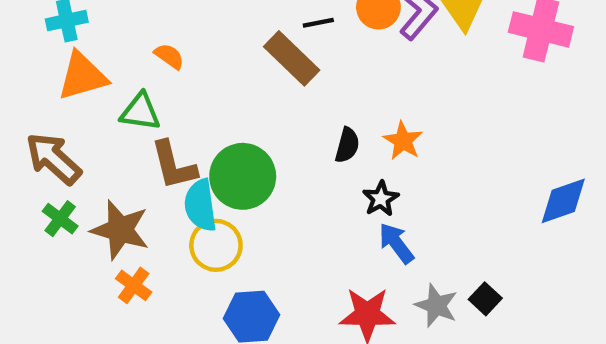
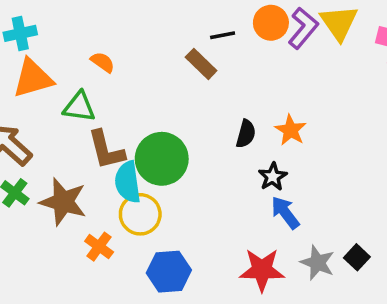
brown rectangle: (292, 58) -> (201, 64), size x0.7
orange cross: (134, 285) -> (99, 247), moved

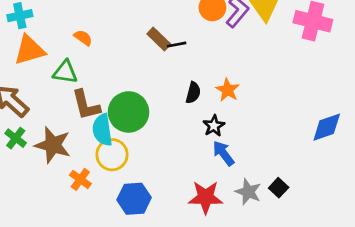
black line: (223, 35) -> (177, 45), moved

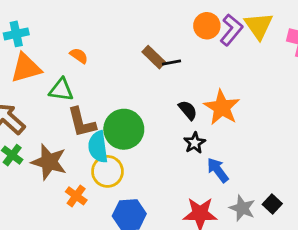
orange star: (228, 90) -> (222, 107), size x1.5
black semicircle: (193, 93) -> (188, 110), turned -55
black star: (214, 126) -> (195, 143), moved

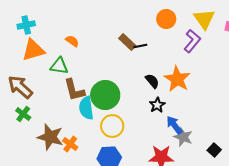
purple L-shape: (231, 30) -> (192, 41), moved
brown star: (49, 162) -> (50, 137), moved
yellow circle: (107, 171) -> (112, 126), moved
gray star: (242, 208) -> (183, 137), moved

